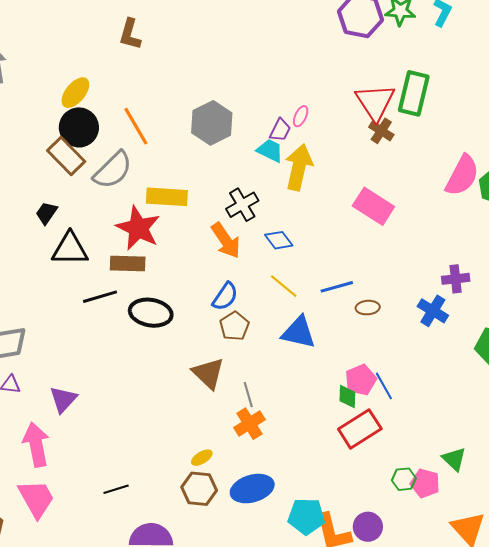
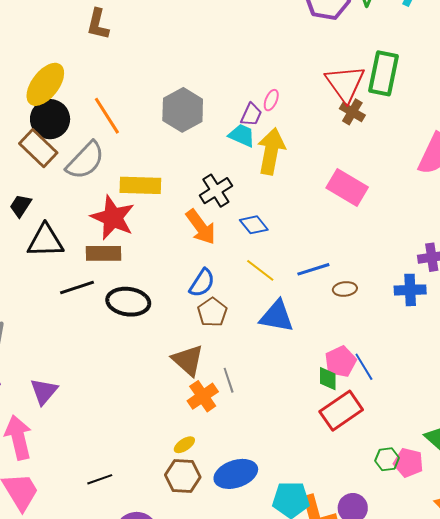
yellow ellipse: (75, 93) -> (45, 84), size x1.4
blue cross: (433, 311) -> (410, 290), turned -32
orange cross: (249, 424) -> (203, 396), moved

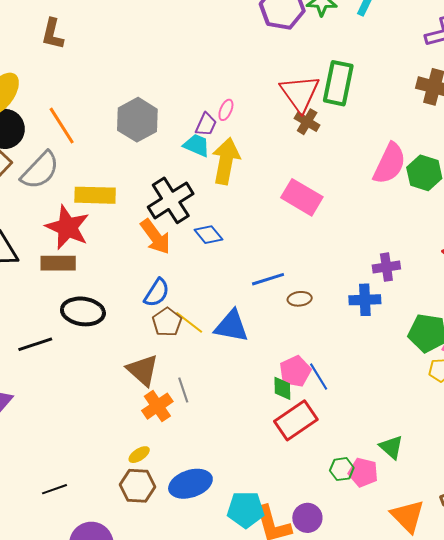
black cross: (216, 191) -> (171, 200), size x1.4
yellow line: (260, 270) -> (189, 322), moved
black line: (77, 288) -> (35, 344), moved

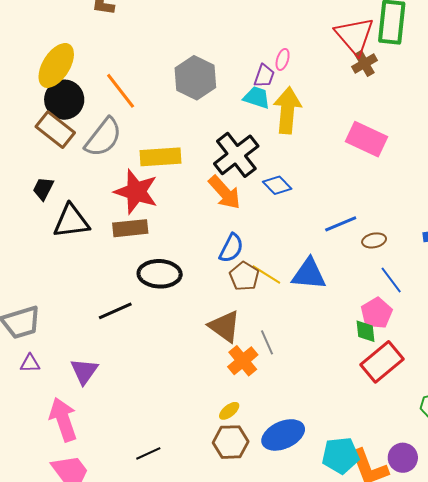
brown cross: (307, 122) -> (364, 63), turned 35
blue line: (319, 377) -> (391, 280), moved

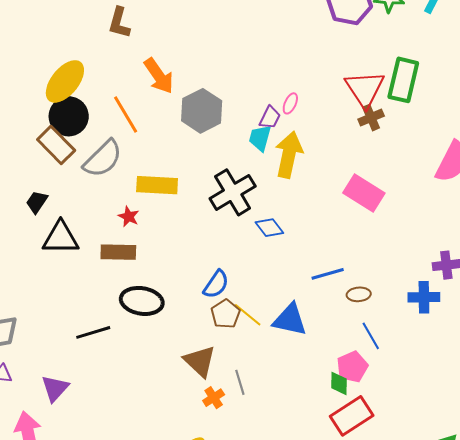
cyan trapezoid: (257, 97) -> (260, 138), turned -100
red star: (136, 192) -> (129, 217), size x0.5
orange arrow: (225, 192) -> (159, 76), moved
orange cross: (243, 361) -> (214, 398), size x0.7

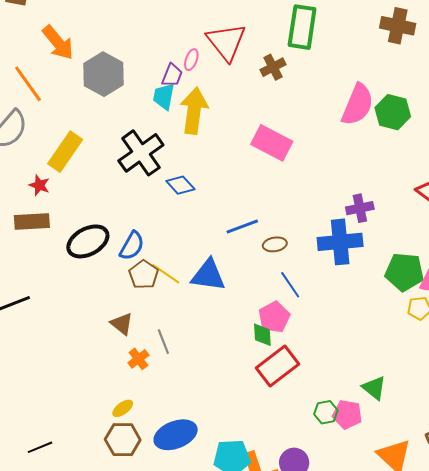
red triangle: (365, 89) -> (226, 42), moved
yellow rectangle: (157, 185) -> (65, 152), turned -54
blue cross: (424, 297) -> (340, 242), size x1.4
black ellipse: (142, 301) -> (88, 241), moved, turned -33
brown triangle: (200, 361) -> (122, 324), size x0.7

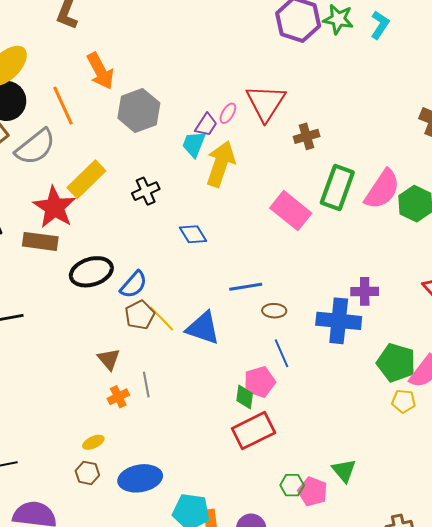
green rectangle: (302, 27) -> (337, 187), moved
black cross: (141, 153) -> (146, 191), moved, size x0.6
red star: (39, 185) -> (54, 207), size x2.0
brown hexagon: (123, 440) -> (87, 473), size x0.7

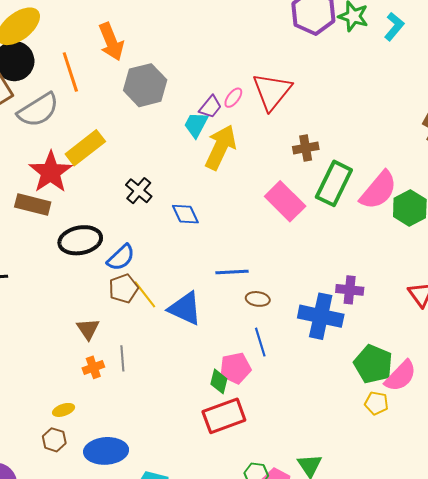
brown cross: (307, 136) -> (306, 148), moved
black cross: (146, 191) -> (139, 191), moved, turned -32

